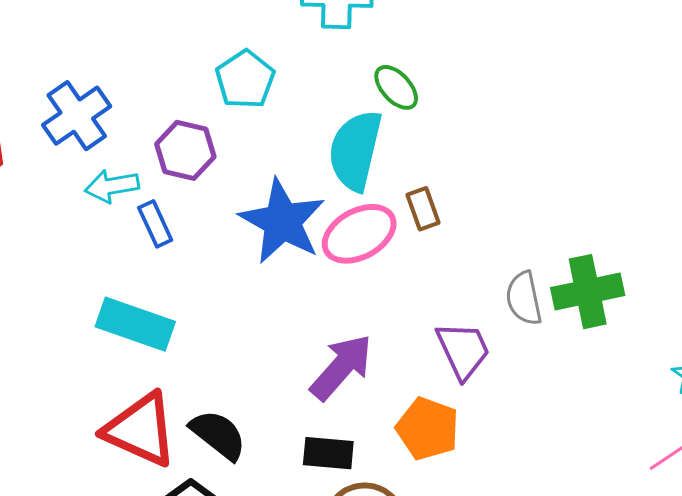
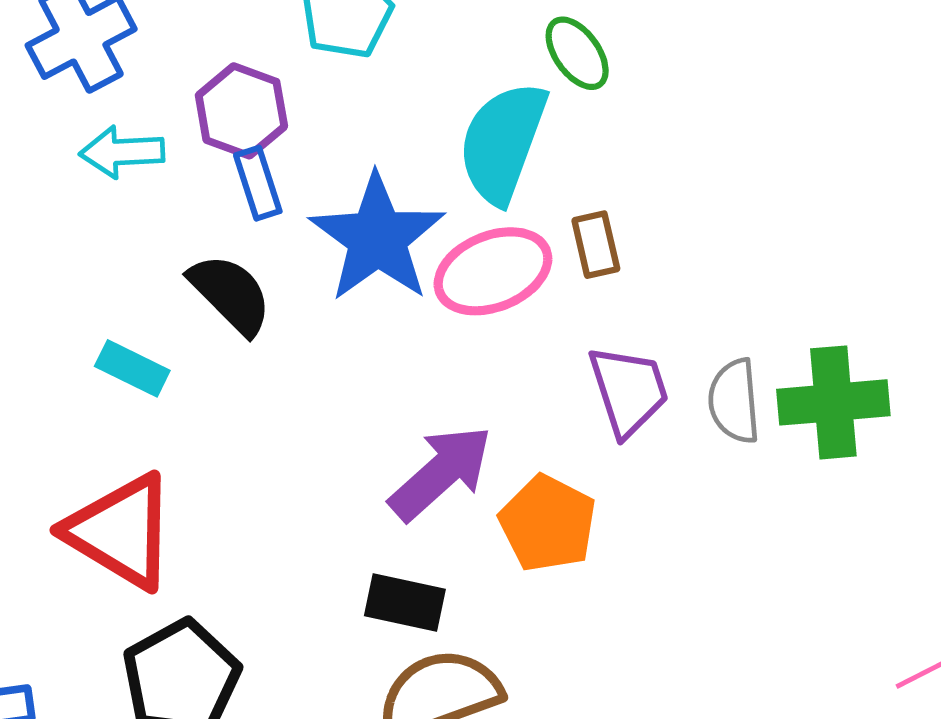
blue rectangle: (155, 224) -> (258, 183), moved
cyan rectangle: (135, 324) -> (132, 368), size x0.6
purple trapezoid: (463, 350) -> (629, 391), moved
orange pentagon: (428, 429) -> (548, 523), moved
black semicircle: (218, 435) -> (230, 294), moved

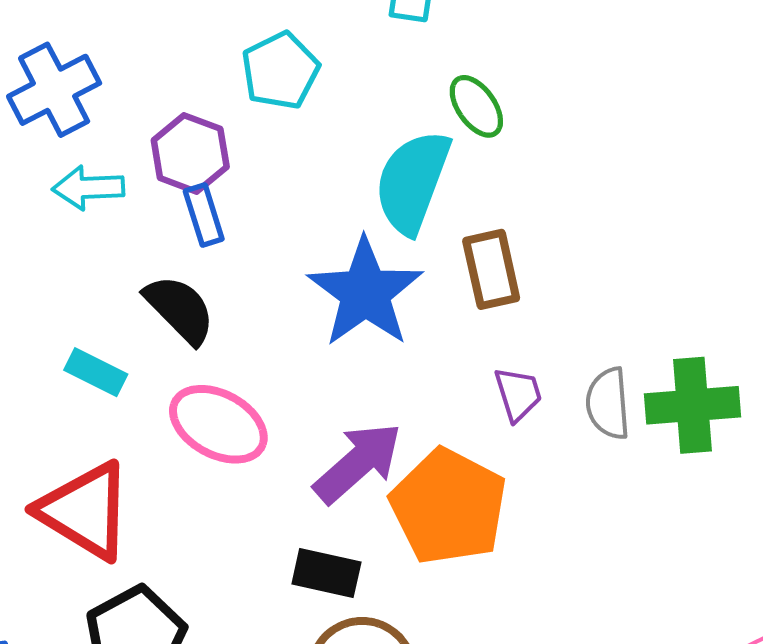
blue star: (377, 238) -> (365, 293), moved
brown rectangle: (596, 245) -> (491, 269), size x1.4
pink ellipse: (493, 271) -> (218, 424), moved, turned 50
purple trapezoid: (629, 391) -> (518, 394), size x0.7
orange pentagon: (548, 523) -> (449, 507), size x1.4

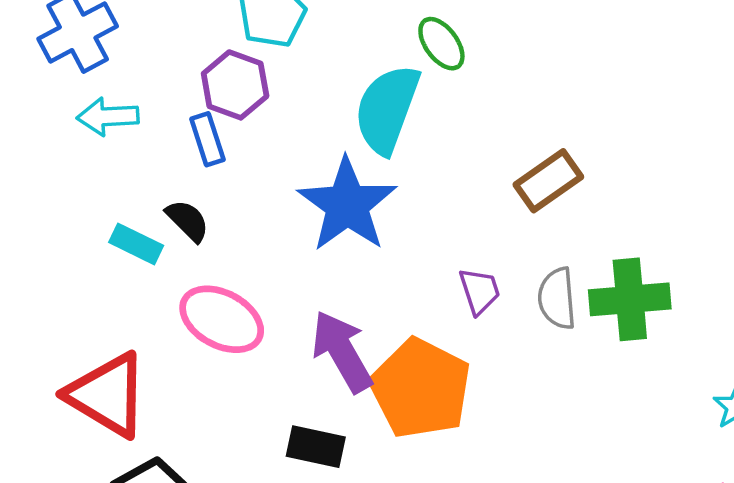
purple hexagon: (190, 153) -> (235, 85), moved
brown rectangle: (491, 269) -> (548, 181), moved, turned 68
black semicircle: (180, 309) -> (188, 221), size x0.7
cyan rectangle: (96, 372) -> (136, 244), moved
purple arrow: (358, 463) -> (342, 351), turned -78

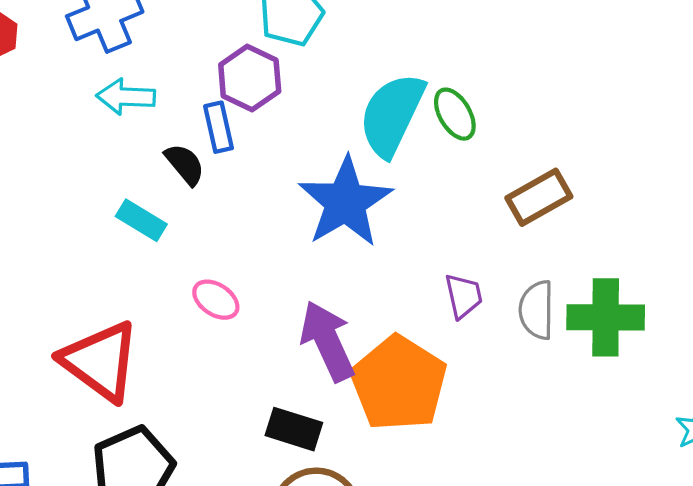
green ellipse: (441, 44) -> (455, 114), moved
black semicircle: (188, 221) -> (185, 164), moved
pink ellipse: (222, 319) -> (216, 300), size x0.6

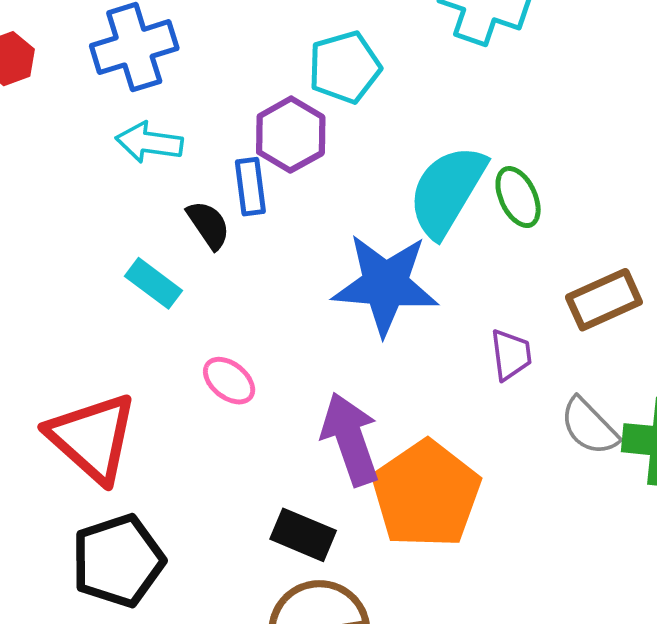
blue star: (345, 202) -> (385, 284), turned 30
purple trapezoid: (464, 296) -> (511, 355), moved
gray semicircle: (537, 310) -> (589, 426), turned -50

